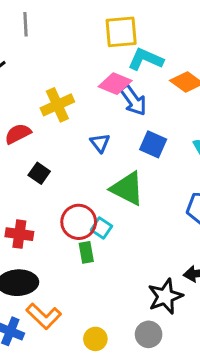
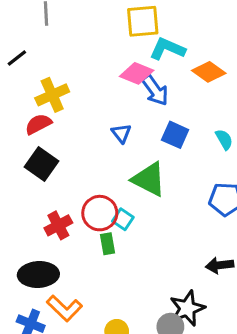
yellow cross: (57, 105) -> (52, 95), moved
black square: (39, 173) -> (41, 164), moved, size x1.5
red cross: (19, 234) -> (58, 225), moved, turned -36
black star: (165, 296) -> (187, 308), moved

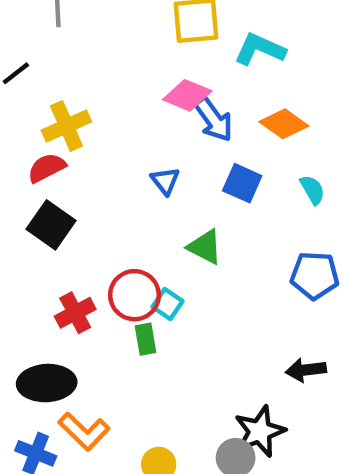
cyan L-shape: (167, 49) -> (260, 49), moved
orange diamond: (209, 72) -> (284, 124), moved
green triangle: (149, 179) -> (205, 247), size x0.7

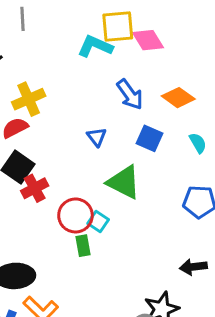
cyan L-shape: (260, 49) -> (95, 46), moved
pink diamond: (187, 95) -> (148, 40), moved, turned 36
green triangle: (205, 247) -> (124, 182), size x1.4
red cross: (75, 313) -> (35, 188), moved

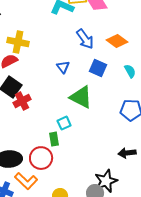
yellow cross: (29, 99) -> (18, 42), turned 35
red circle: (75, 215) -> (41, 158), moved
cyan square: (98, 222) -> (64, 123), turned 32

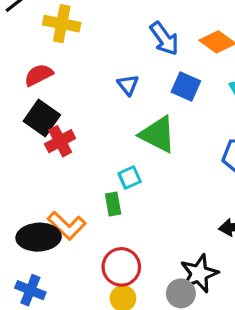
yellow cross: (18, 42) -> (62, 24), moved
red circle: (41, 158) -> (121, 267), moved
orange L-shape: (26, 181) -> (67, 226), moved

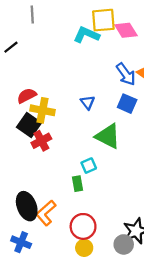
yellow cross: (62, 24) -> (42, 110), moved
blue arrow: (164, 39) -> (126, 74), moved
orange L-shape: (67, 226) -> (46, 213), moved, turned 95
black ellipse: (39, 237) -> (27, 206), turned 72

